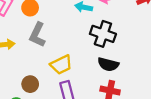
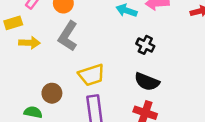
black cross: (103, 34) -> (145, 45), size x0.6

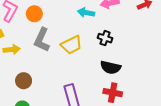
yellow trapezoid: (92, 75) -> (72, 45), moved
brown circle: (52, 93) -> (24, 81), moved

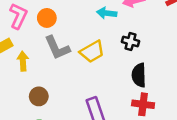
gray L-shape: (42, 40) -> (57, 48), turned -45
yellow arrow: (12, 50) -> (23, 61), turned -84
black semicircle: (111, 67) -> (139, 75), turned 78

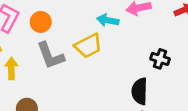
black cross: (131, 41) -> (160, 59), moved
yellow trapezoid: (92, 52) -> (88, 46), moved

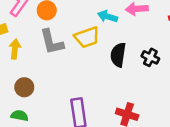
black semicircle: (140, 91) -> (118, 55), moved

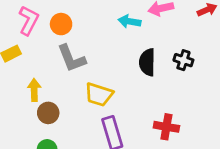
yellow trapezoid: (87, 37) -> (99, 95), moved, turned 45
yellow arrow: (15, 49) -> (34, 90), moved

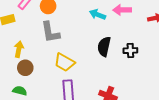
black cross: (183, 60) -> (130, 51), turned -32

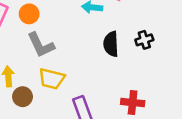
yellow trapezoid: (64, 62) -> (52, 79), moved

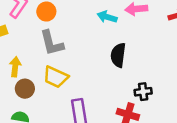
black cross: (144, 40) -> (143, 92), moved

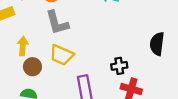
black semicircle: (118, 55) -> (157, 44), moved
black cross: (143, 92) -> (119, 66), moved

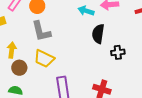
black semicircle: (157, 44) -> (98, 34), moved
black cross: (119, 66) -> (118, 52), moved

